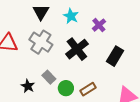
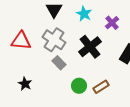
gray rectangle: (49, 77) -> (59, 63), moved
black star: (28, 86) -> (25, 84), moved

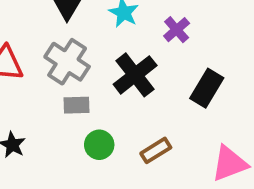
gray rectangle: (59, 63) -> (77, 105), turned -48
green circle: (79, 86) -> (99, 145), moved

